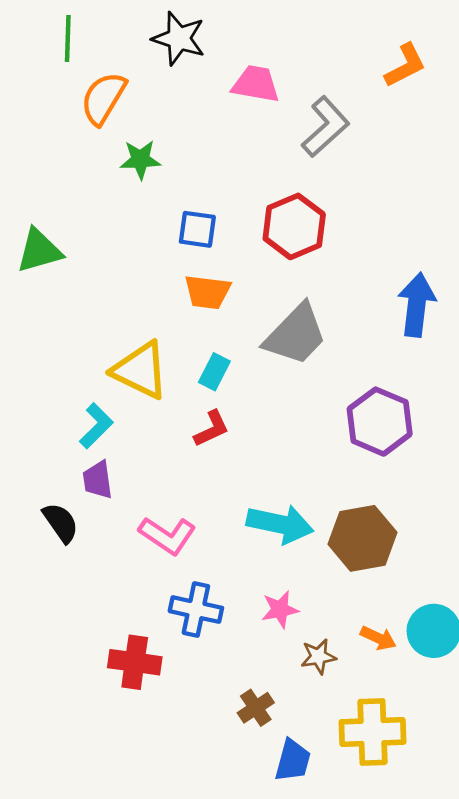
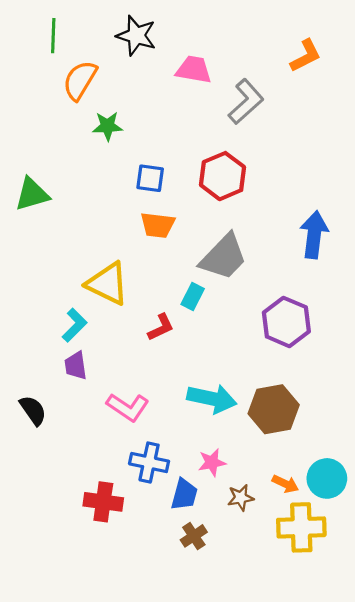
cyan rectangle: (214, 372) -> (193, 296), moved
black semicircle: (61, 523) -> (33, 410), moved
yellow cross: (373, 732) -> (301, 527), moved
blue trapezoid: (293, 760) -> (184, 494), moved

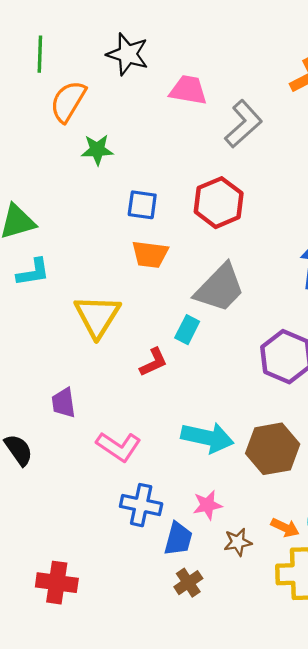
yellow triangle: (108, 284) -> (97, 316), turned 36
cyan L-shape: (75, 325) -> (33, 272), moved, turned 36
red cross: (103, 502) -> (57, 583), moved

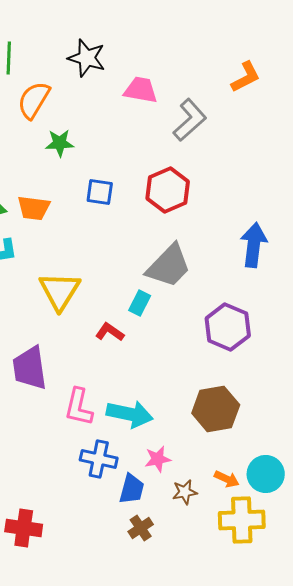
orange trapezoid: (150, 254) -> (34, 208), moved
red L-shape: (153, 362) -> (110, 332), turned -120
purple trapezoid: (64, 403) -> (30, 368), size x1.6
cyan arrow: (207, 438) -> (130, 414), moved
pink L-shape: (119, 447) -> (79, 407), turned 69

